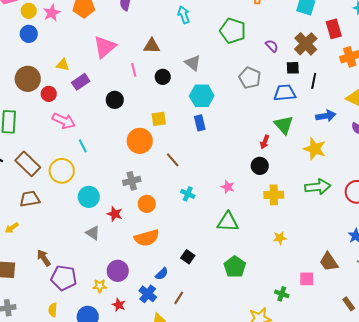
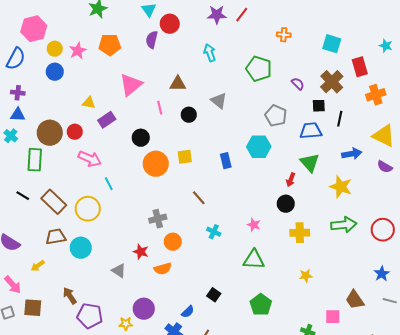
brown circle: (28, 79) -> (50, 133), moved
cyan hexagon: (202, 96) -> (259, 147), moved
orange circle: (140, 141) -> (156, 164), moved
cyan circle: (89, 197) -> (81, 248), moved
orange semicircle: (147, 238) -> (163, 269), moved, size x0.7

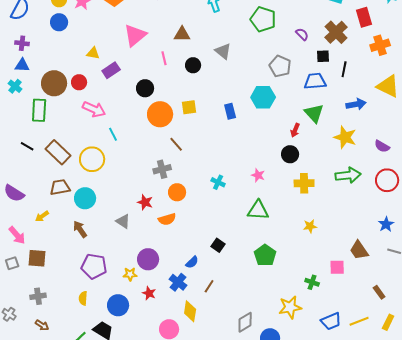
purple semicircle: (385, 167) -> (382, 146), moved
brown line: (199, 198) -> (176, 144), moved
brown arrow: (70, 296) -> (80, 229), moved

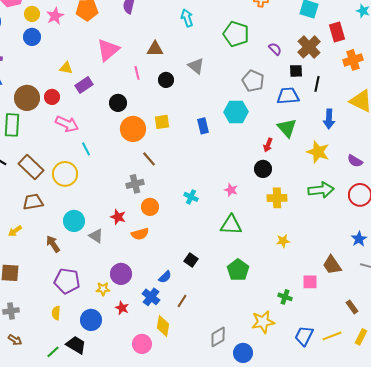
blue arrow: (356, 104) -> (329, 119), turned 102
cyan circle: (85, 198) -> (74, 221), moved
blue trapezoid: (331, 321) -> (304, 336), turned 140

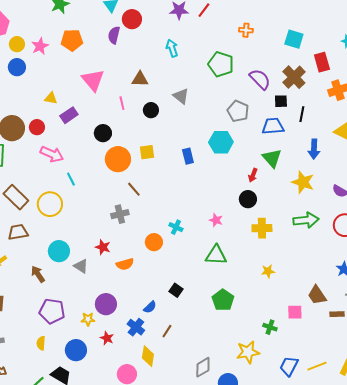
purple semicircle: (275, 49) -> (260, 79), size x1.6
pink triangle: (108, 50) -> (93, 80), turned -30
orange circle: (150, 207) -> (154, 242), moved
brown rectangle: (352, 307) -> (337, 314), moved, turned -56

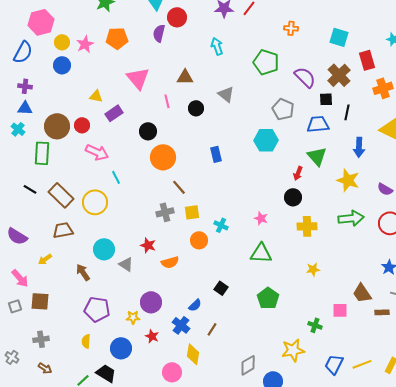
yellow square: (147, 152) -> (192, 212), moved
blue rectangle: (188, 156) -> (216, 154), moved

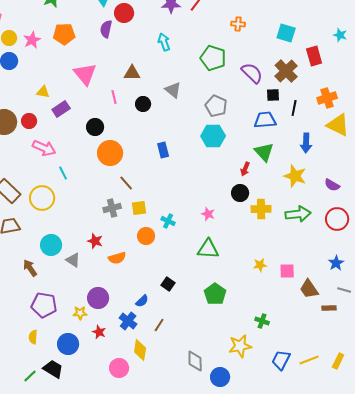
orange cross: (383, 88) -> (327, 98), moved
gray pentagon: (283, 109) -> (216, 106), moved
yellow cross: (307, 226) -> (261, 209), moved
pink square: (340, 310) -> (287, 271), moved
gray diamond: (248, 365) -> (195, 361), turned -60

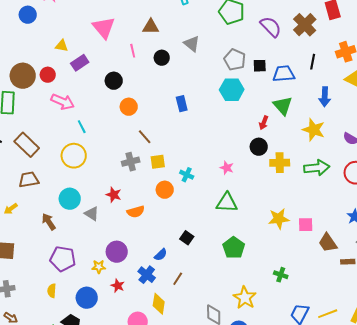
black square: (273, 95) -> (260, 66), moved
orange circle: (110, 153) -> (129, 107), size x0.7
yellow circle: (42, 198) -> (74, 156), moved
yellow star: (260, 265) -> (279, 219), size x1.5
yellow star: (240, 346) -> (245, 298), moved, turned -30

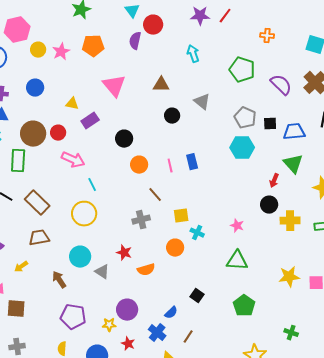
blue circle: (28, 15) -> (35, 88), moved
pink line: (133, 51) -> (170, 166), moved
yellow square: (158, 162) -> (181, 216), moved

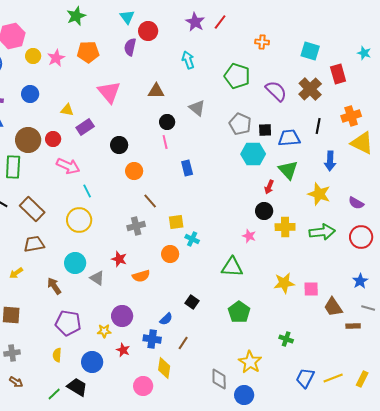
purple star: (200, 16) -> (195, 22), turned 30
cyan hexagon: (242, 148) -> (253, 154), moved
pink line: (170, 166) -> (165, 142), moved
pink star: (237, 226) -> (249, 236), moved
blue cross: (157, 333) -> (152, 339), turned -30

